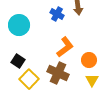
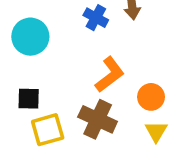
black square: (18, 61) -> (29, 99), turned -32
yellow square: (29, 79) -> (48, 130), turned 30

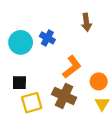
blue cross: (96, 18) -> (47, 38), moved

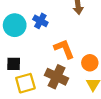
orange L-shape: (72, 67) -> (64, 49), turned -75

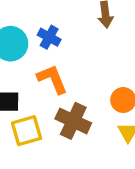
orange L-shape: (64, 49) -> (52, 79), moved

